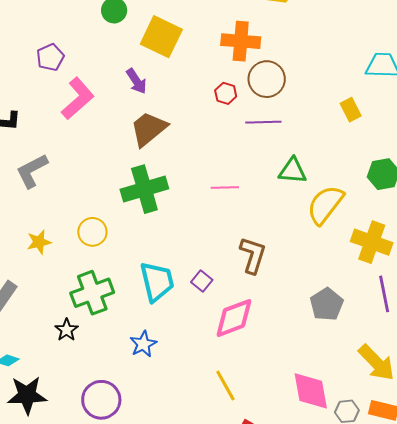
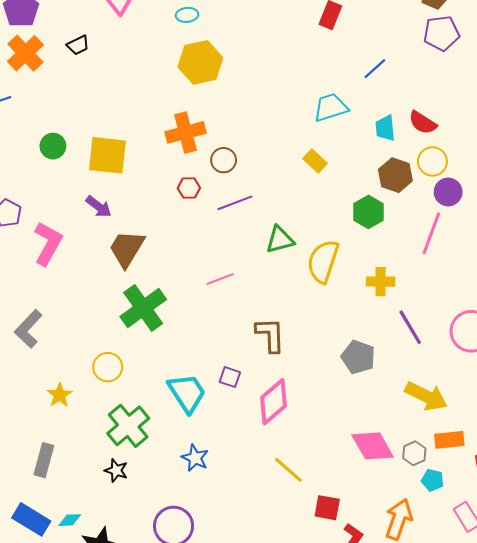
brown circle: (267, 79) -> (224, 160), size x0.7
yellow cross: (372, 242) -> (381, 282), size x0.7

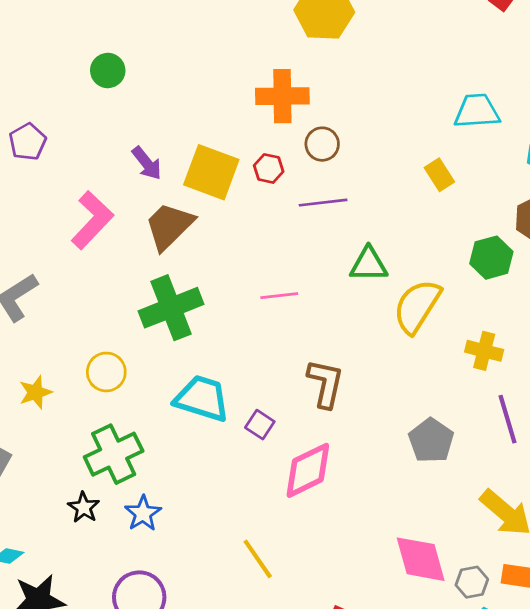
yellow square: (107, 155) -> (211, 172), moved
pink L-shape: (48, 243) -> (92, 220), moved
cyan trapezoid: (187, 393) -> (202, 398), moved, turned -54
blue star: (195, 458) -> (143, 513), moved
yellow line: (288, 470) -> (258, 559), moved

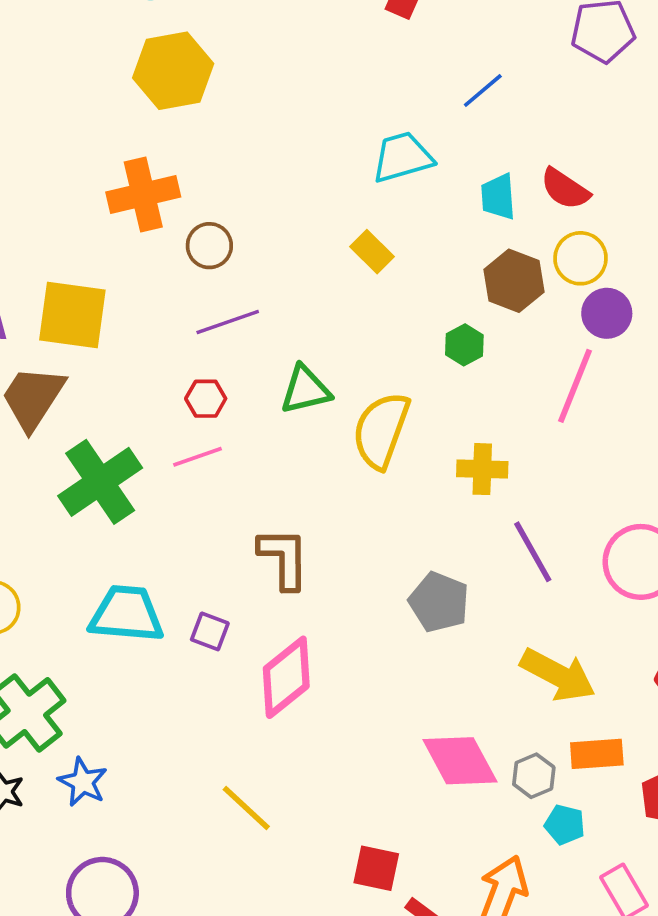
red hexagon: (269, 168) -> (206, 399), moved
green hexagon: (491, 258) -> (464, 345), size x0.7
green cross: (171, 308) -> (100, 482), moved

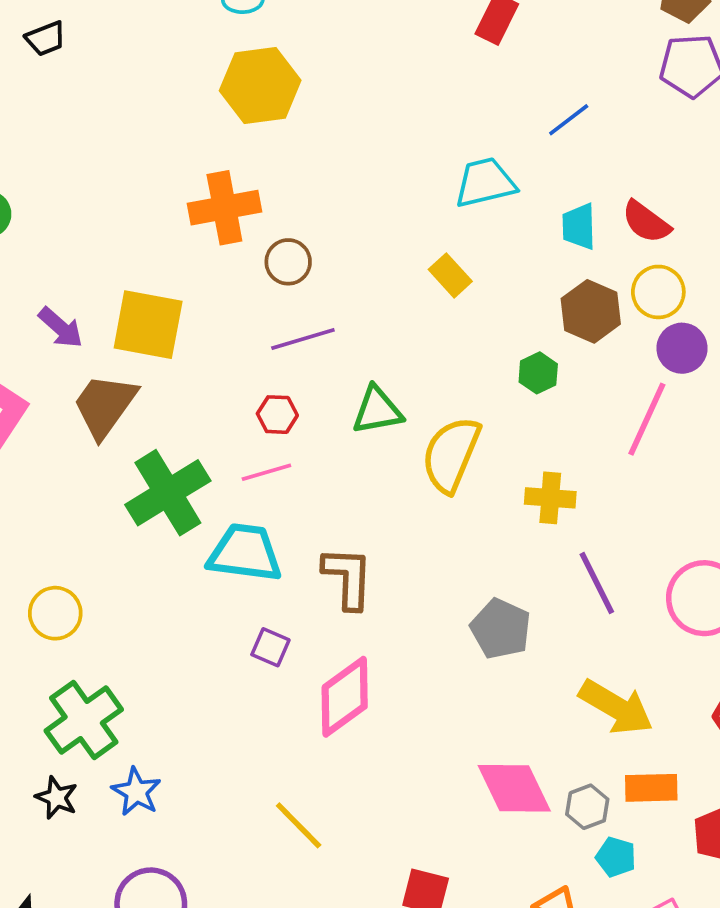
cyan trapezoid: (127, 614) -> (245, 553), moved

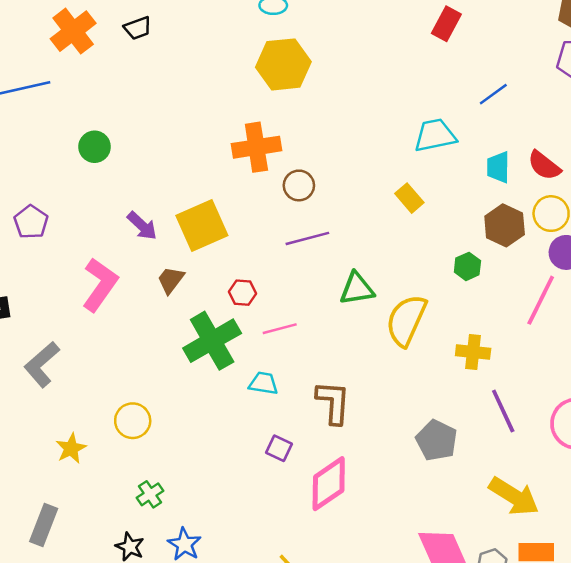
yellow square: (148, 325) -> (202, 226), turned -36
brown trapezoid: (105, 406) -> (171, 280), size x0.6
red hexagon: (277, 415) -> (242, 293), moved
cyan trapezoid: (245, 553) -> (263, 383), size x0.6
green cross: (84, 720) -> (150, 494), size x0.5

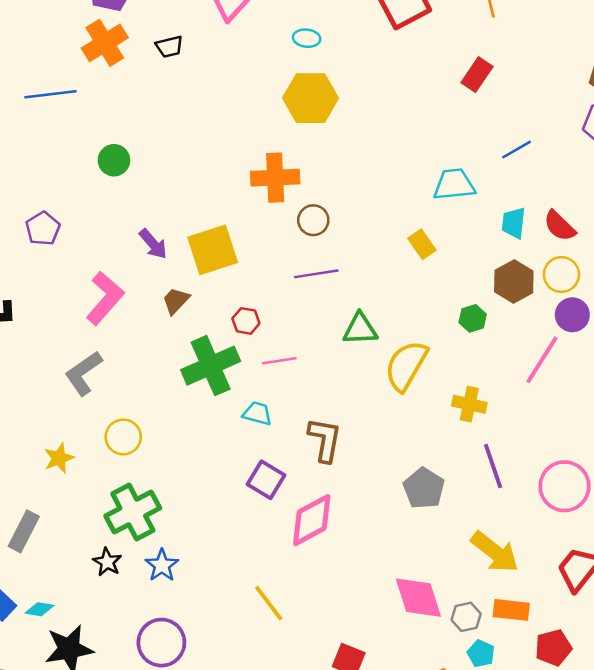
gray L-shape: (42, 364) -> (83, 373), moved
purple square: (279, 448) -> (266, 480), size x1.4
green cross: (150, 494) -> (133, 512), size x2.0

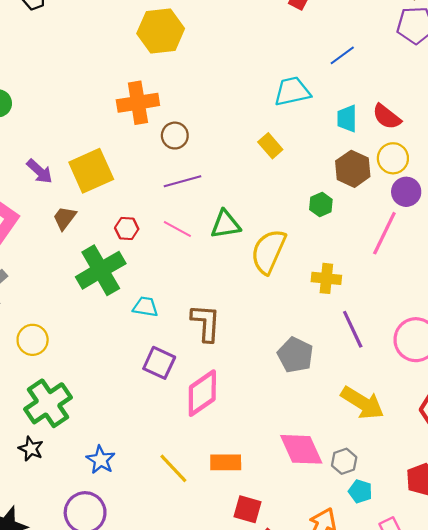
pink line: (279, 361) -> (177, 229), moved, turned 44
blue star: (162, 565) -> (101, 460), moved
orange rectangle: (511, 610) -> (226, 462), moved

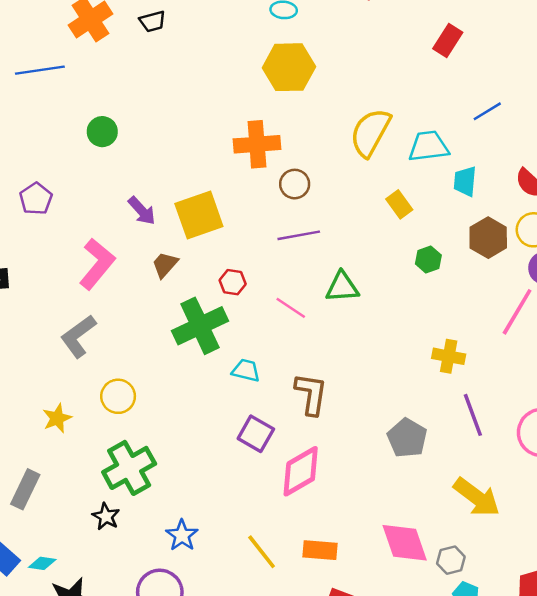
cyan trapezoid: (347, 119) -> (465, 181), moved
green hexagon: (321, 204) -> (428, 260), moved
pink line: (177, 229) -> (291, 308), moved
yellow semicircle: (268, 251) -> (370, 133), moved

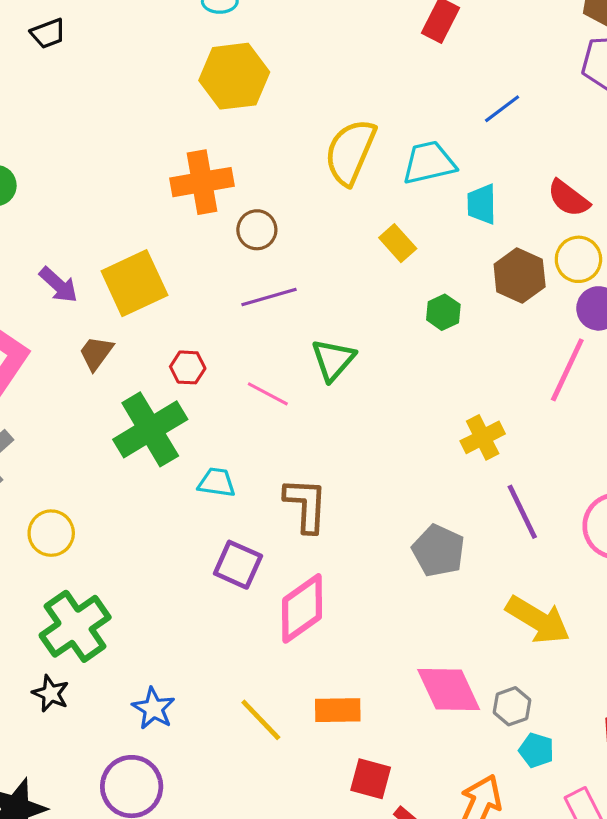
green triangle: (342, 287) -> (333, 360), turned -39
yellow cross: (449, 356) -> (483, 437), turned -32

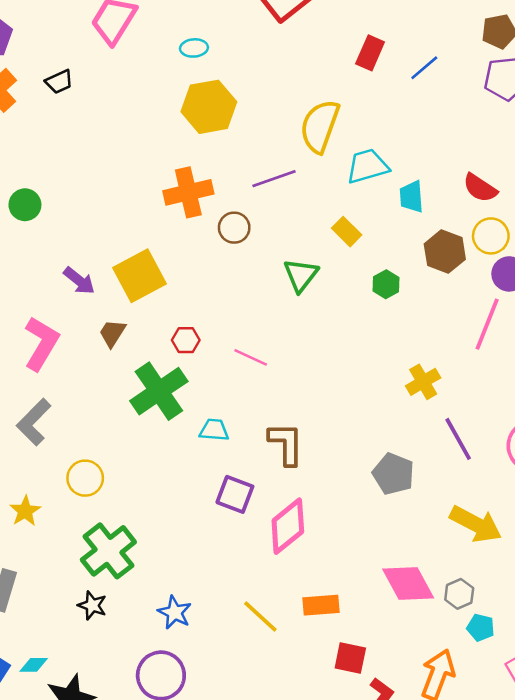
blue line: (502, 109) -> (424, 68), moved
yellow semicircle: (350, 152) -> (320, 126), moved
purple line: (269, 297) -> (274, 179), moved
green triangle: (333, 360) -> (301, 275), moved

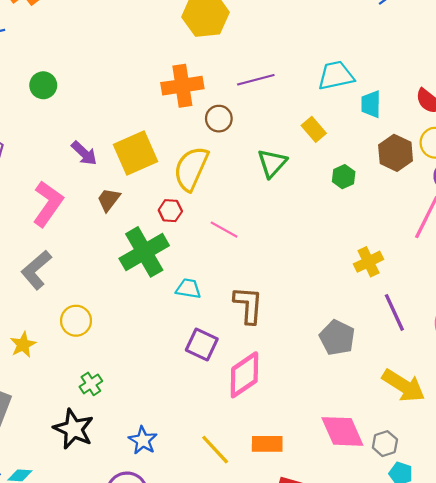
yellow semicircle: (320, 126) -> (191, 169), moved
green cross: (108, 551) -> (91, 384), size x0.5
black star: (92, 605) -> (74, 429), size x1.6

